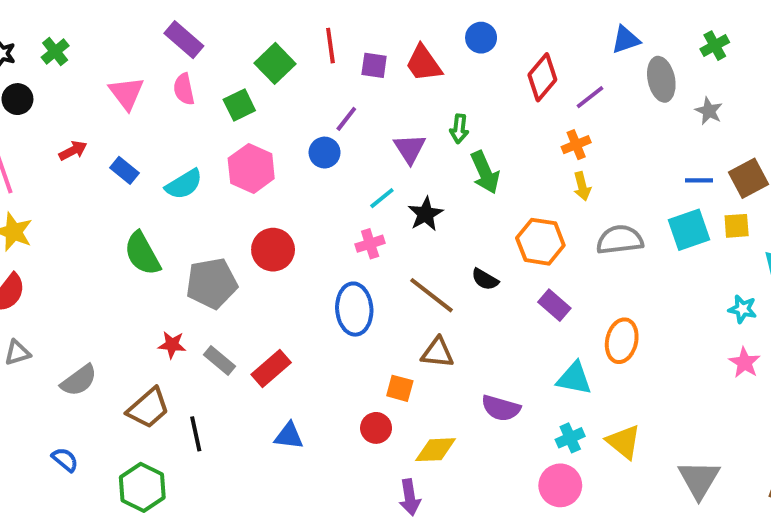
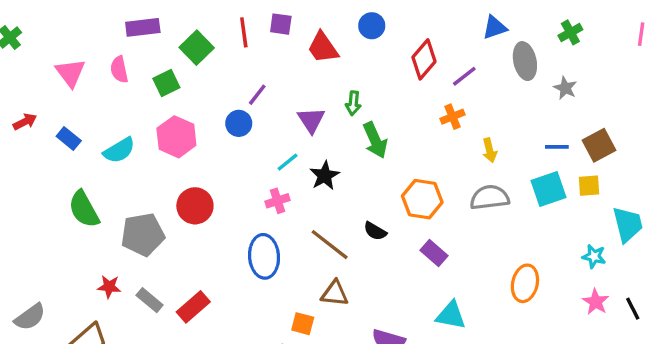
purple rectangle: (184, 40) -> (143, 27), moved, turned -48
purple square: (374, 65) -> (281, 24), moved
yellow arrow: (582, 186) -> (490, 150), moved
orange ellipse: (622, 341) -> (525, 283), moved

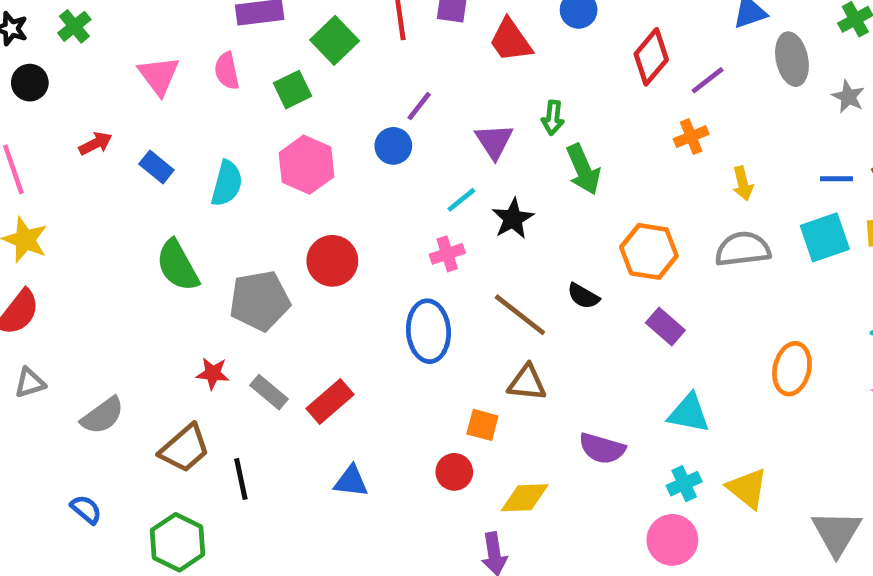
cyan semicircle: (119, 150) -> (227, 183), turned -44

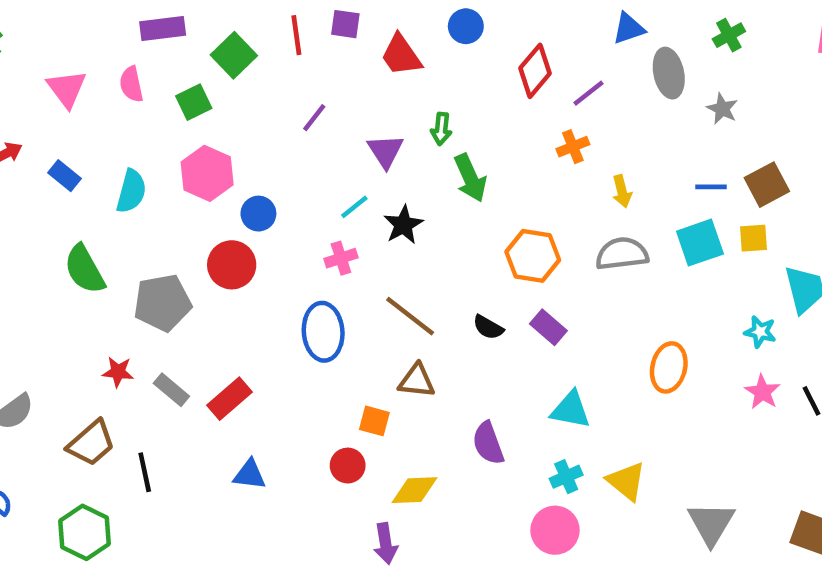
blue circle: (393, 146) -> (258, 214), moved
black semicircle: (583, 296) -> (488, 327), moved
purple semicircle: (602, 448) -> (488, 443), turned 54

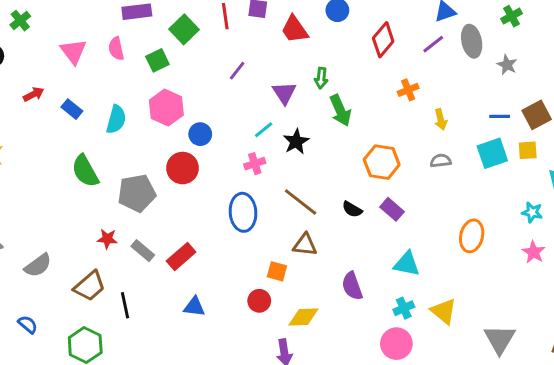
purple line: (588, 93) -> (433, 44), moved
gray semicircle: (622, 254) -> (441, 161), size x0.6

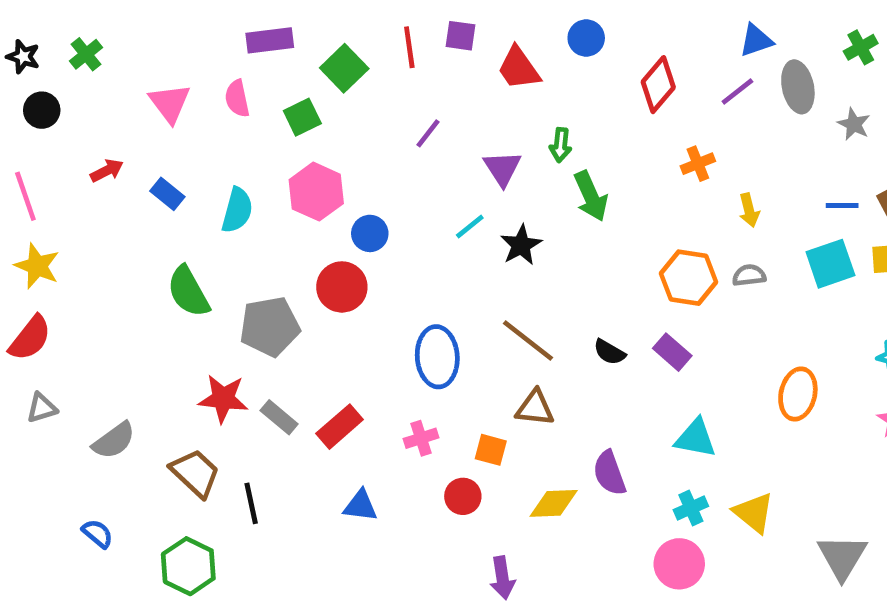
orange hexagon: (382, 162) -> (689, 278), moved
pink cross: (255, 164) -> (421, 438), moved
red star: (107, 239) -> (223, 399), size x1.5
brown trapezoid: (90, 286) -> (195, 473), turned -96
yellow diamond: (303, 317) -> (554, 503), moved

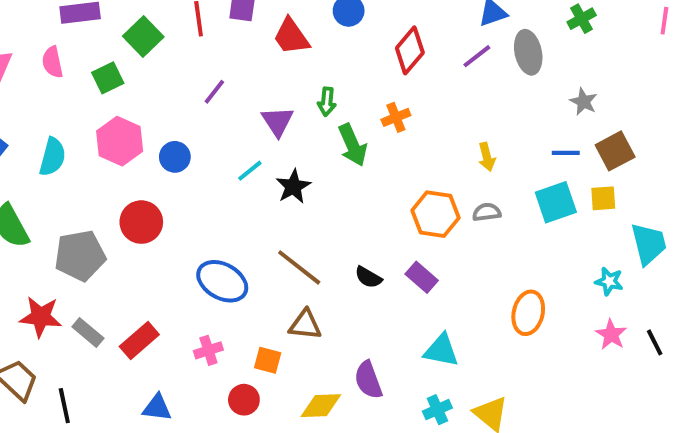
gray star: (854, 124) -> (583, 102), moved
orange cross: (698, 164) -> (396, 117), moved
blue circle: (370, 233) -> (175, 157), moved
blue ellipse: (437, 357) -> (222, 281), turned -57

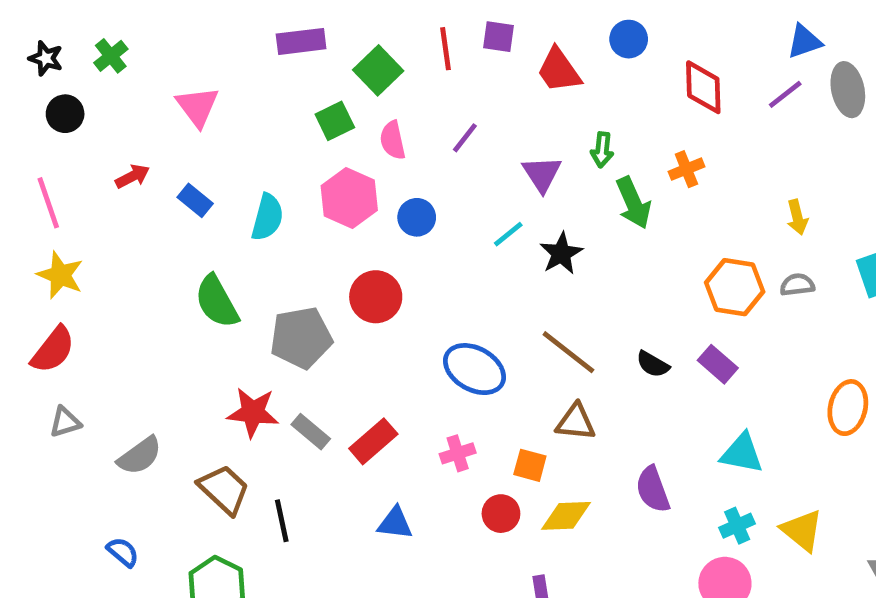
red diamond: (410, 50) -> (703, 87), turned -42
pink semicircle: (52, 62) -> (393, 140), moved
yellow diamond: (321, 406) -> (566, 516), moved

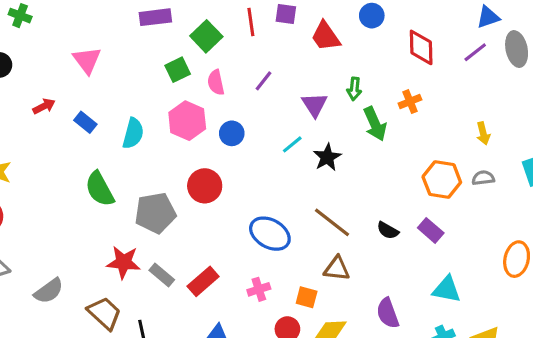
green cross: (111, 56) -> (20, 16), moved, turned -30

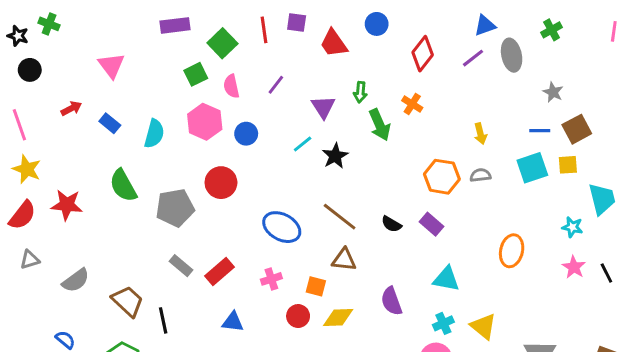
red diamond: (421, 47) -> (423, 54), turned 40
orange cross: (410, 102) -> (412, 104), turned -36
red star: (124, 262) -> (67, 205), moved

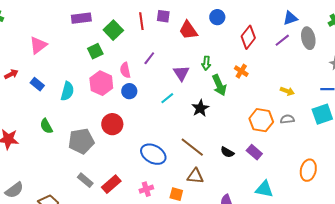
pink triangle: (111, 65) -> (38, 45), turned 30
pink semicircle: (231, 86) -> (125, 70), moved
yellow arrow: (480, 134) -> (287, 91), turned -56
black star: (335, 156) -> (200, 108), moved
green semicircle: (123, 186) -> (46, 126), size x0.7

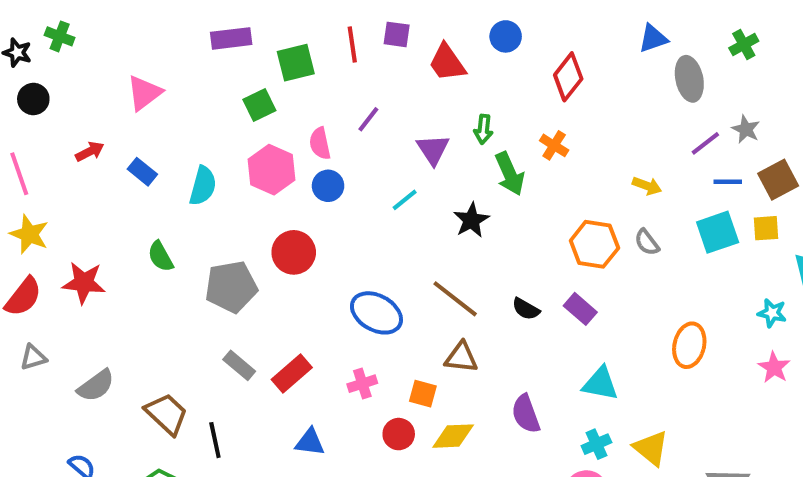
green square: (113, 30) -> (296, 63), turned 30
purple line: (282, 40) -> (705, 143), moved
gray semicircle: (287, 119) -> (647, 242), turned -120

